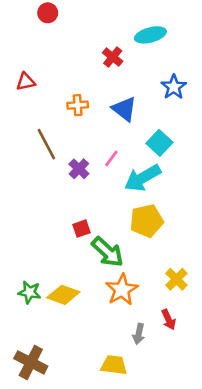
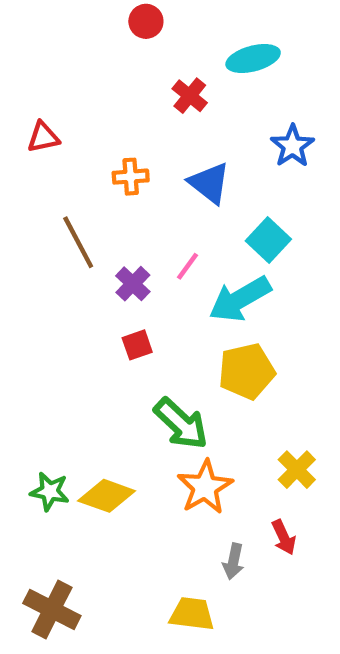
red circle: (48, 13) -> (146, 21), moved
red square: (82, 229) -> (137, 345), moved

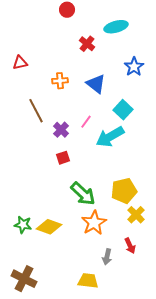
yellow pentagon: (247, 371) -> (124, 191), moved

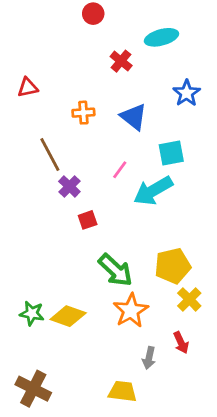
cyan square: (123, 110) -> (171, 153), turned 36
purple cross: (61, 130) -> (69, 186), moved

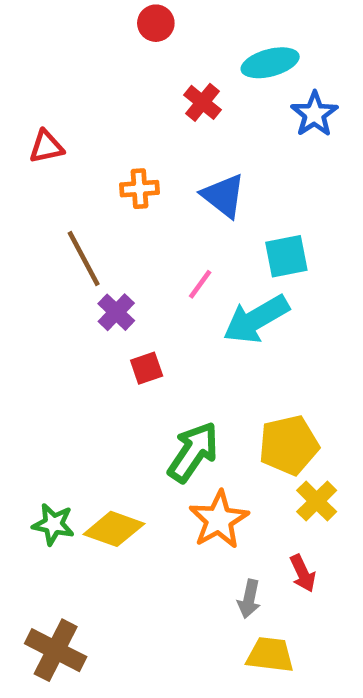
blue star: (187, 93) -> (314, 114), moved
green arrow: (115, 270) -> (193, 452), turned -99
yellow trapezoid: (122, 391) -> (270, 655), moved

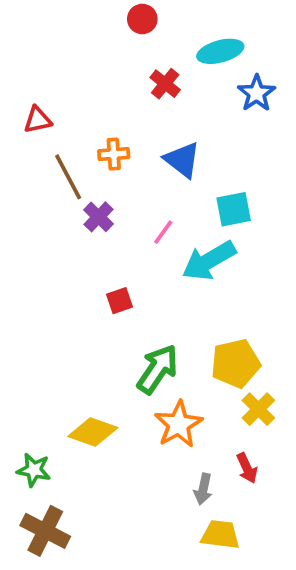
red circle: (156, 23) -> (142, 19), moved
brown line: (84, 259) -> (68, 177), moved
purple cross: (116, 312) -> (99, 217), moved
green star: (53, 524) -> (34, 470), moved

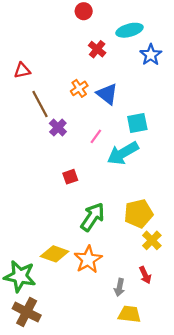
orange cross: (114, 154) -> (79, 88), moved, turned -30
orange star: (178, 424) -> (88, 259), moved
green star: (34, 470) -> (20, 276), size x1.6

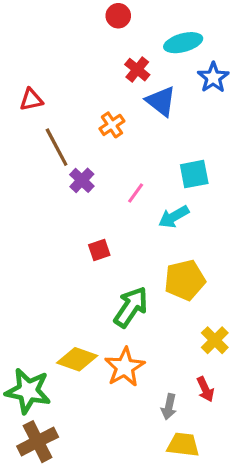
blue triangle: (107, 94) -> (161, 101), moved
cyan arrow: (123, 153) -> (174, 217), size x0.7
yellow pentagon: (138, 214) -> (185, 280), moved
brown cross: (27, 312) -> (38, 442), turned 36

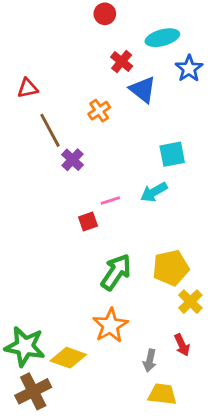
pink line: (136, 193) -> (110, 200), moved, turned 36
yellow pentagon: (185, 280) -> (171, 268), moved
yellow diamond: (77, 359) -> (68, 358), moved

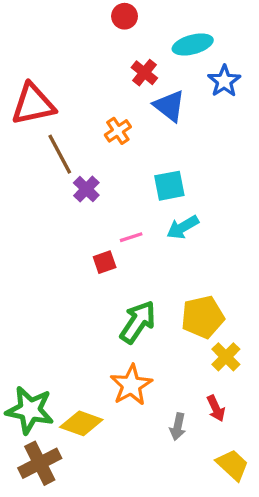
red triangle: (28, 88) -> (33, 104), size x1.8
cyan square: (172, 154) -> (169, 186), moved
yellow trapezoid: (162, 394) -> (233, 465), moved, turned 36

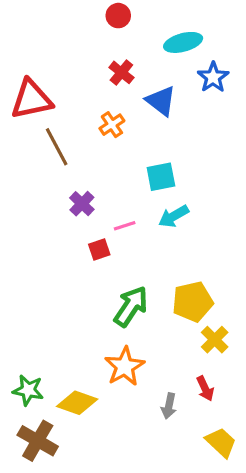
red cross: (144, 73) -> (121, 72), moved
purple cross: (86, 189) -> (82, 204), moved
green star: (30, 410) -> (28, 390), size x0.7
brown cross: (40, 463) -> (38, 441), turned -33

